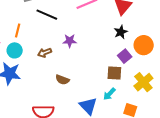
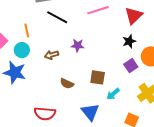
orange line: (18, 30) -> (27, 30), turned -32
brown square: (114, 73) -> (98, 77), moved
cyan arrow: (109, 94) -> (113, 94), moved

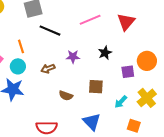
black star: (129, 41) -> (105, 53), moved
purple square: (131, 66) -> (128, 72), turned 32
cyan arrow: (113, 94) -> (121, 102), moved

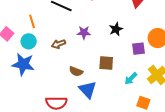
blue triangle: (92, 122) -> (88, 90), moved

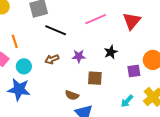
orange line: (32, 21) -> (15, 41), moved
brown arrow: (59, 44) -> (52, 59), moved
brown square: (106, 63) -> (95, 78), moved

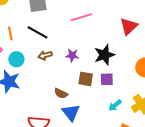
pink line: (96, 19) -> (81, 17), moved
black line: (56, 30) -> (38, 32), moved
black star: (111, 52) -> (104, 55), size x1.5
purple square: (134, 71) -> (107, 79), moved

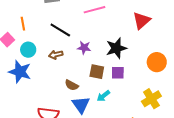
black line: (38, 32) -> (60, 30), moved
brown arrow: (45, 55) -> (56, 55), moved
cyan arrow: (115, 105) -> (103, 96), moved

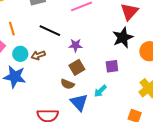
black star: (116, 48) -> (123, 38), moved
brown arrow: (56, 55) -> (38, 55), moved
brown square: (97, 72) -> (77, 67), moved, turned -35

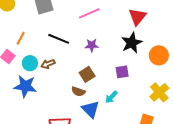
orange line: (12, 29) -> (21, 38), turned 48
purple star: (76, 45) -> (92, 45), moved

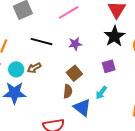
brown semicircle: (78, 92) -> (68, 91), turned -96

